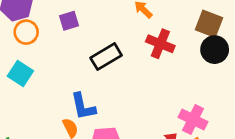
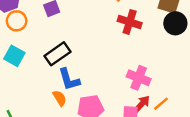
black rectangle: (106, 57) -> (57, 54), moved
pink cross: (193, 119) -> (139, 78), moved

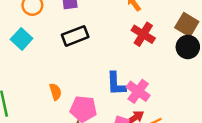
black rectangle: (57, 54) -> (75, 36), moved
blue L-shape: (69, 79) -> (116, 84), moved

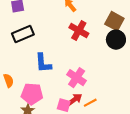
blue L-shape: (116, 84) -> (43, 63), moved

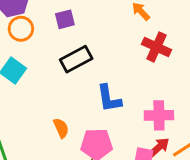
pink cross: (77, 78) -> (159, 115), turned -30

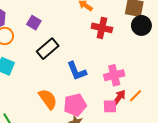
purple square: (65, 19) -> (34, 23), turned -32
orange semicircle: (61, 128) -> (48, 99), size x1.5

